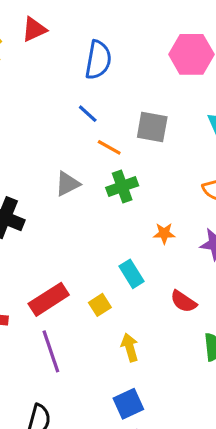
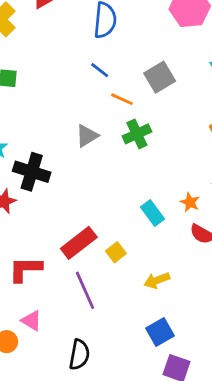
gray square: (152, 127) -> (160, 77), turned -36
orange star: (164, 233) -> (190, 202), moved, turned 30
yellow square: (100, 305) -> (116, 252), moved
yellow arrow: (130, 347) -> (157, 280), turned -90

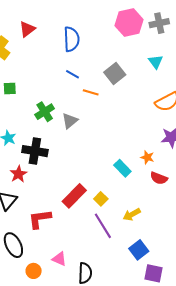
green cross: (137, 134) -> (45, 112), moved
purple line: (85, 290) -> (103, 226), moved
pink triangle: (31, 321) -> (59, 259), moved

